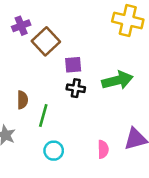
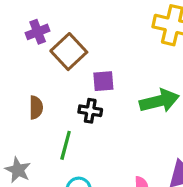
black cross: (76, 88) -> (90, 111), moved
brown semicircle: (22, 100) -> (36, 107), moved

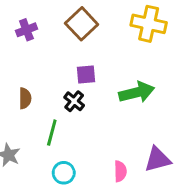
brown square: (69, 52) -> (82, 24), moved
black cross: (90, 111) -> (74, 101), turned 30

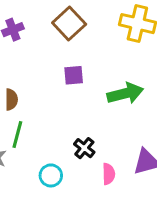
black cross: (74, 101) -> (84, 148), moved
green line: (52, 133) -> (17, 134), moved

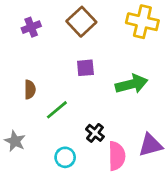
green line: (17, 134) -> (57, 110), moved, turned 35
pink semicircle: (109, 174) -> (117, 156), size x1.5

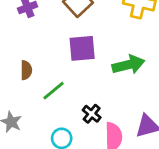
purple square: (85, 68) -> (82, 48), size x1.5

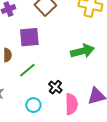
purple square: (82, 48) -> (29, 37), moved

